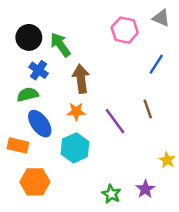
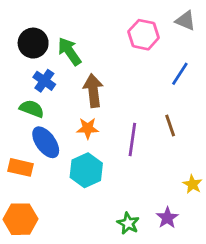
green semicircle: (28, 94) -> (32, 109), turned 35
purple line: (115, 121) -> (132, 139), turned 44
orange hexagon: (35, 182) -> (21, 219), moved

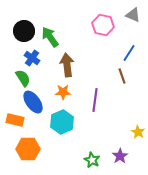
green semicircle: (32, 109) -> (23, 78), turned 36
brown line: (170, 125) -> (122, 76), moved
orange hexagon: (21, 219) -> (28, 149), moved

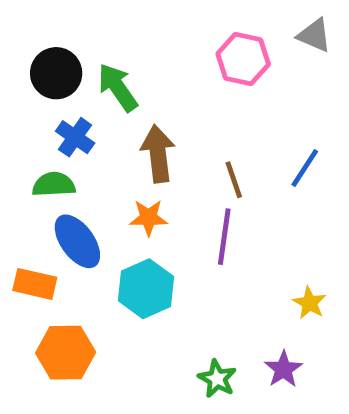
blue line: (129, 53) -> (305, 168), moved
brown line: (122, 76) -> (234, 180), moved
green semicircle: (23, 78) -> (54, 185), turned -60
yellow star: (138, 132) -> (309, 303), moved

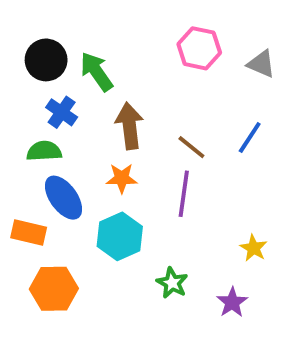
gray triangle: (314, 35) -> (261, 64), moved
brown line: (234, 180) -> (191, 147), turned -32
green star: (217, 379) -> (172, 283), moved

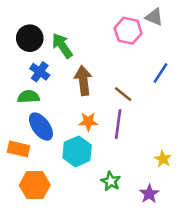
gray triangle: (261, 64) -> (154, 17), moved
blue line: (250, 138) -> (160, 73), moved
orange star: (122, 178) -> (88, 122), moved

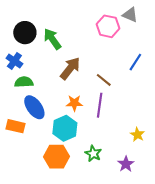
blue cross: (40, 72) -> (14, 61), moved
brown arrow: (83, 80) -> (70, 68), turned 45
orange hexagon: (35, 185) -> (56, 157), moved

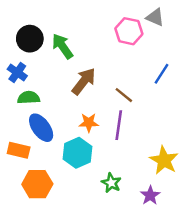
yellow star: (137, 135) -> (164, 160), size x1.6
orange hexagon: (56, 157) -> (37, 184), moved

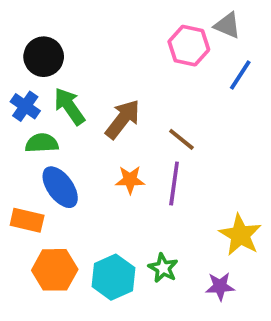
green arrow: (62, 46) -> (69, 106), moved
blue line: (161, 74) -> (240, 75), moved
cyan hexagon: (77, 153) -> (113, 277), moved
purple star: (150, 195) -> (220, 286), turned 30

